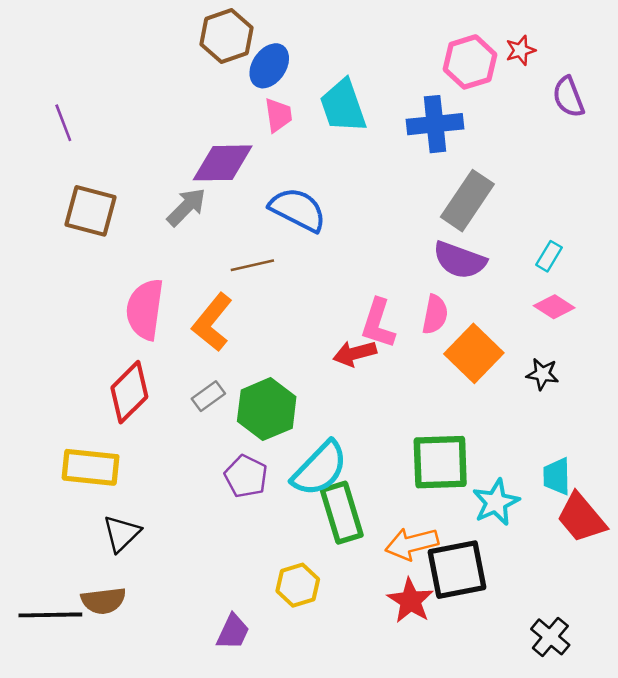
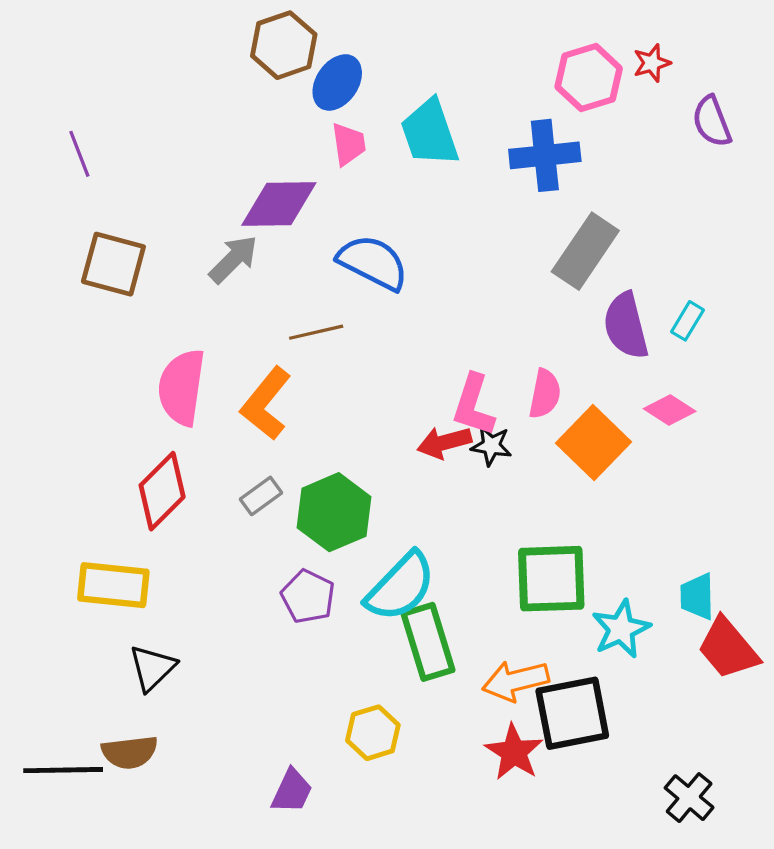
purple semicircle: (460, 260) -> (626, 326), moved, turned 56
pink diamond: (554, 307) -> (670, 410), moved
black star: (543, 374) -> (491, 446), moved

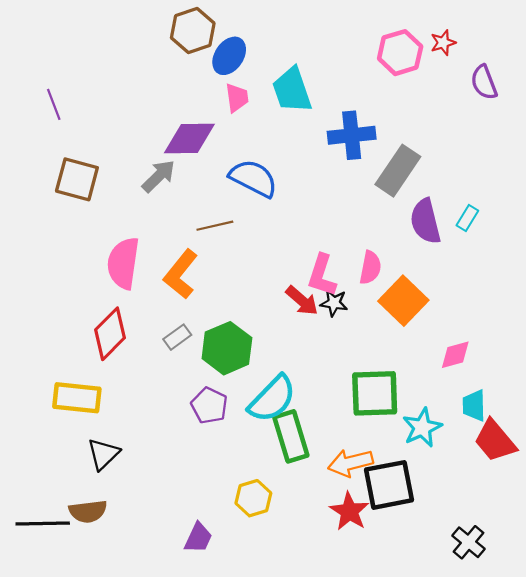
blue cross: (545, 155) -> (352, 135), moved
pink diamond: (670, 410) -> (455, 355), moved, turned -48
red arrow: (444, 442) -> (302, 301), turned -124

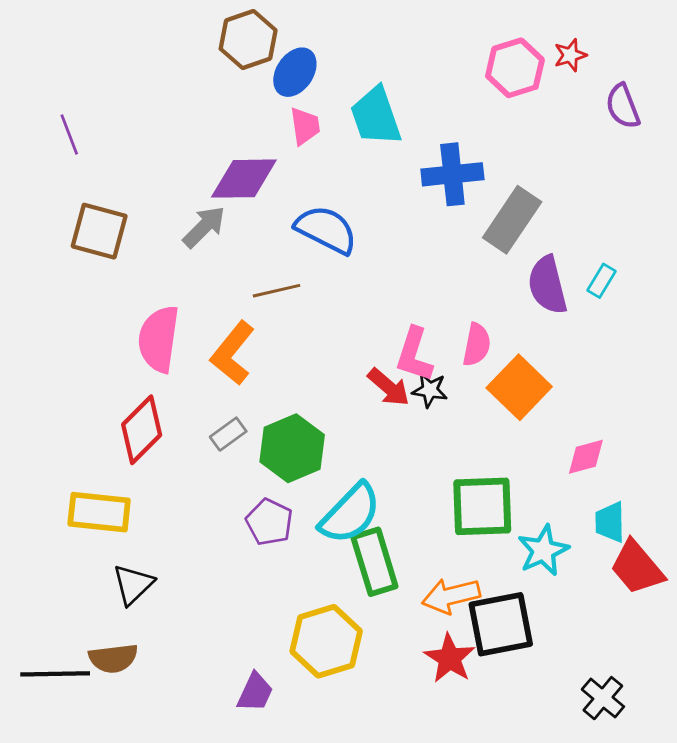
yellow hexagon: (253, 498) -> (326, 641), size x1.5

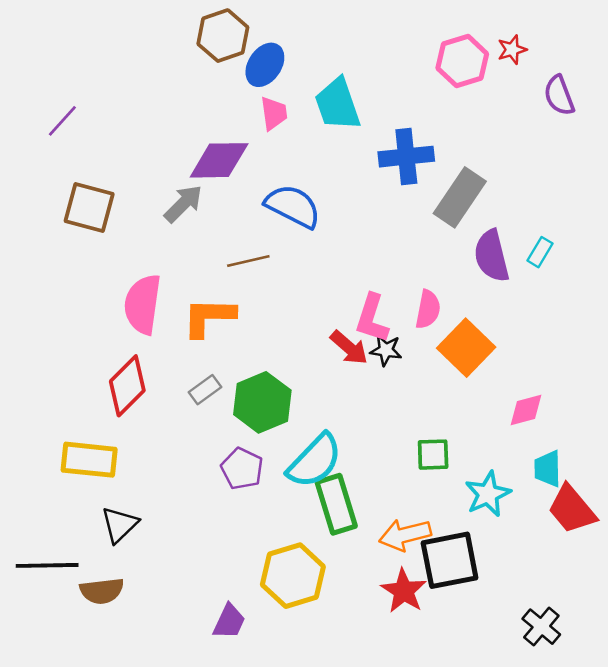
purple line: (69, 135) -> (62, 121), turned 63
orange L-shape: (232, 353) -> (209, 317), turned 52
green square: (482, 506) -> (433, 455), size x0.6
black line: (55, 674) -> (47, 565), moved

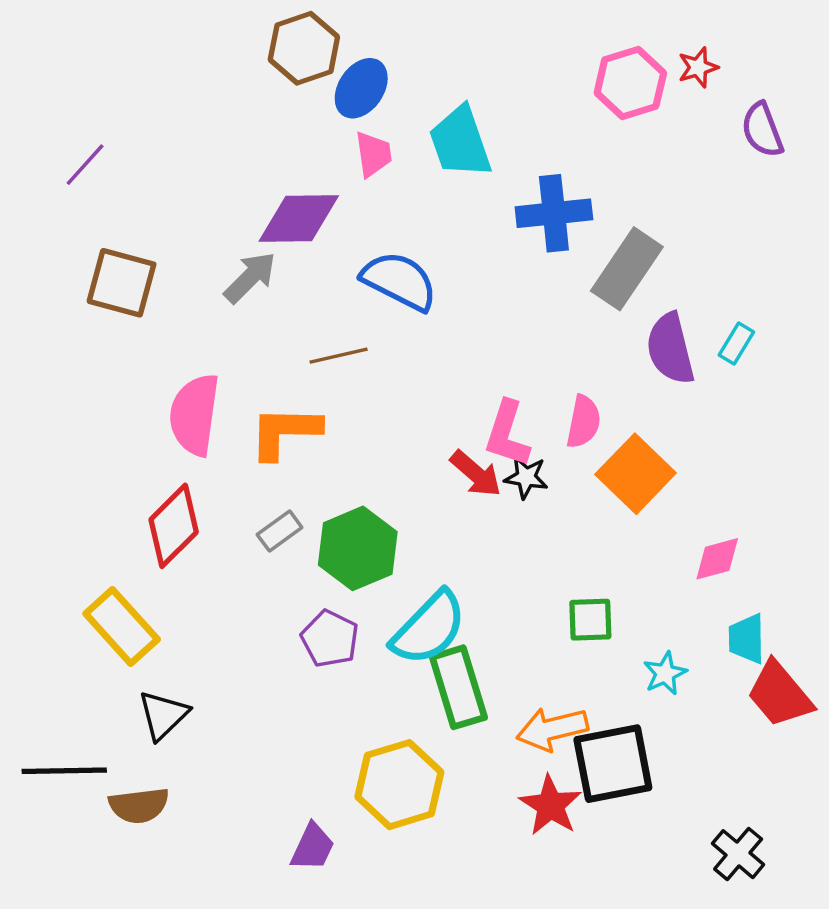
yellow rectangle: (89, 460) -> (122, 627), turned 42
cyan star: (488, 494) -> (665, 673), size x0.7

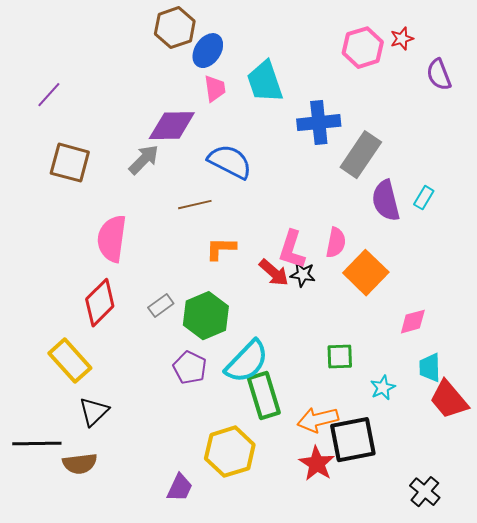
orange L-shape: (285, 432) -> (221, 249), moved, size x0.7

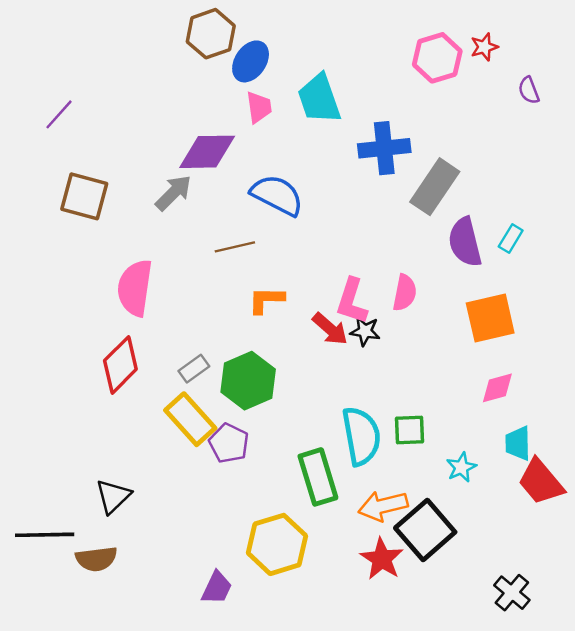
purple semicircle: (439, 75) -> (529, 90), size x0.7
orange square: (366, 273) -> (490, 318), moved, turned 33
yellow rectangle: (70, 361) -> (190, 419), moved
cyan semicircle: (247, 362) -> (361, 436), moved, turned -54
black square: (353, 440) -> (425, 530), turned -30

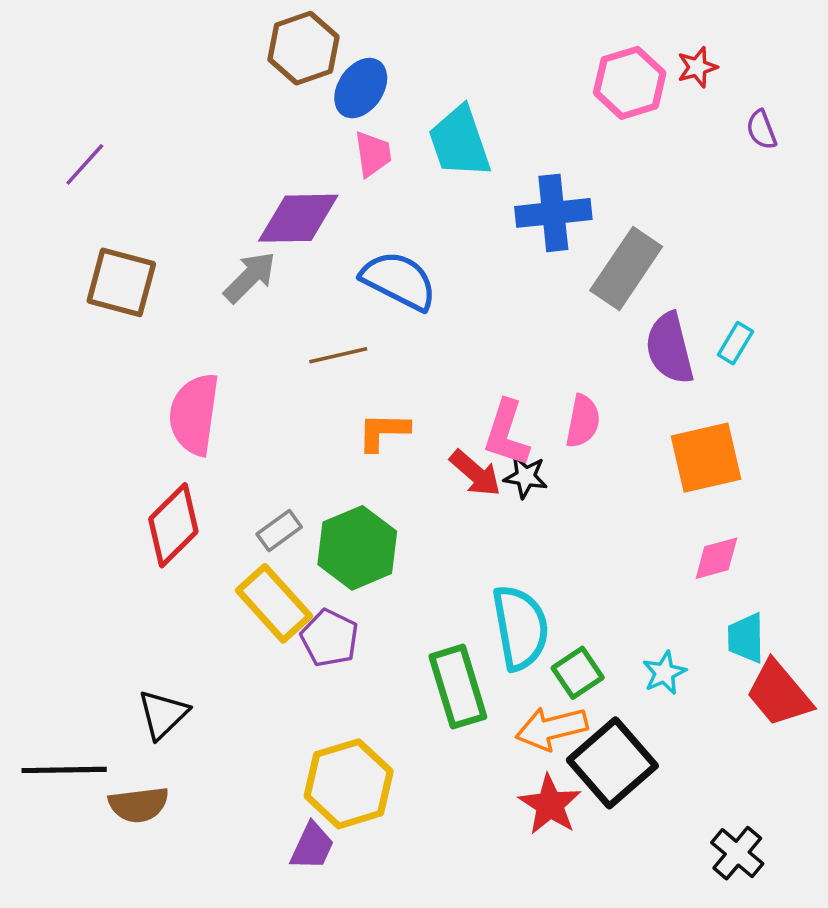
green square: (410, 430) -> (578, 673), moved, turned -32
yellow hexagon: (277, 544) -> (349, 784), moved

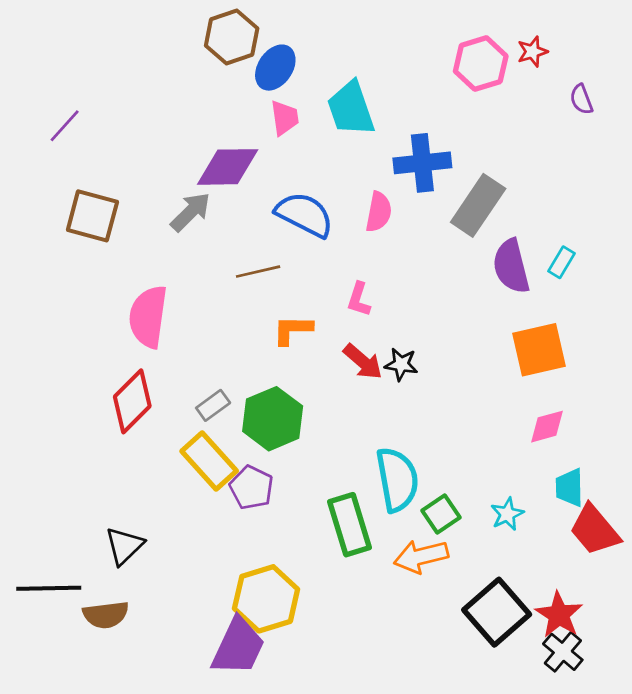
pink semicircle: (583, 421) -> (379, 212), moved
pink L-shape: (506, 433) -> (359, 299), moved, size x0.7
black square: (612, 763) -> (497, 612), moved
red star: (550, 805) -> (559, 615), moved
purple trapezoid: (312, 846) -> (238, 647), size x1.6

